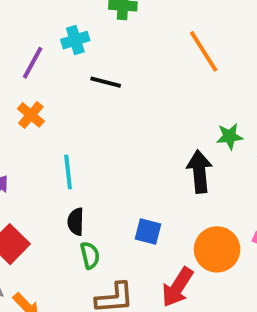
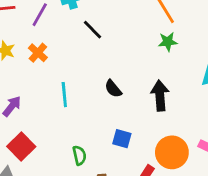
black line: (106, 82) -> (93, 30), turned 30
green star: (230, 136) -> (168, 42), moved
black semicircle: (76, 222) -> (113, 89), moved, turned -42

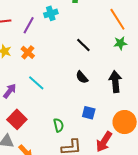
black line: (93, 30) -> (83, 45), moved
cyan line: (64, 95) -> (36, 83), moved, turned -42

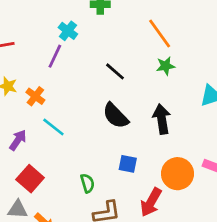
cyan cross: (51, 13) -> (68, 31), turned -32
purple line: (29, 25) -> (55, 56), moved
orange cross: (28, 52) -> (35, 96), moved
black semicircle: (82, 77) -> (116, 116), size x1.5

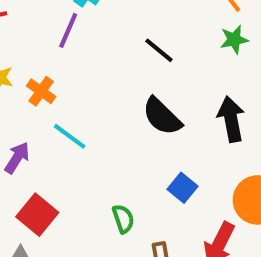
blue square: (128, 164) -> (182, 188), turned 30

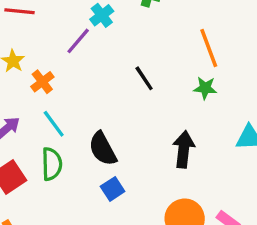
black semicircle: (162, 116) -> (103, 149), moved
blue square: (182, 188) -> (113, 189), moved
green semicircle: (123, 219) -> (52, 164), moved, size x1.4

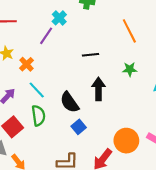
black line: (144, 78) -> (91, 55), turned -56
green star: (205, 88) -> (130, 69), moved
black arrow: (184, 149) -> (98, 89), moved

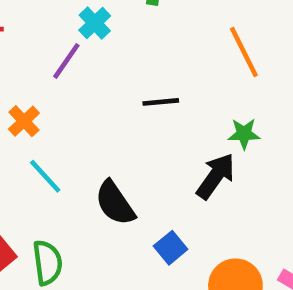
black arrow: (98, 89) -> (216, 176), moved, turned 35
green semicircle: (38, 116) -> (47, 263), moved
blue square: (79, 127) -> (171, 248), moved

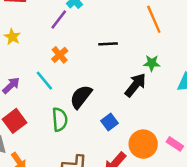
orange cross: (24, 121) -> (60, 55), moved
black semicircle: (115, 203) -> (81, 97), turned 70
green semicircle: (47, 263) -> (60, 119), moved

